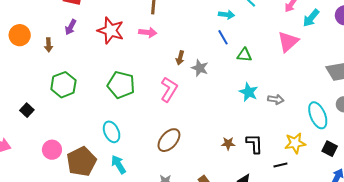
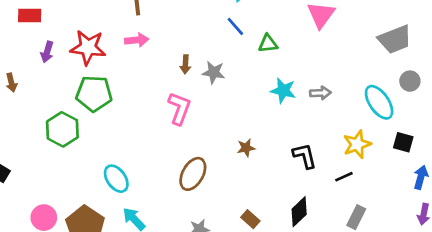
purple arrow: (71, 27) -> (47, 52), moved
green hexagon: (63, 85) -> (62, 129), moved
green pentagon: (121, 85) -> (94, 94), moved
brown star: (228, 143) -> (246, 148), moved

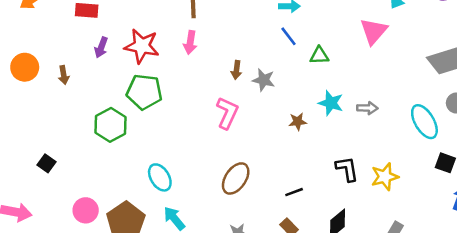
pink arrow: (137, 40) -> (190, 42), turned 100
yellow star: (357, 144) -> (385, 177), moved
brown star: (246, 148) -> (298, 122), moved
black line: (344, 177) -> (294, 192), moved

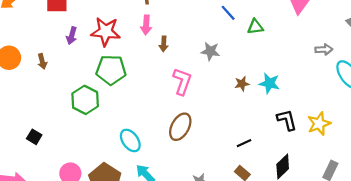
brown arrow: (236, 70) -> (164, 44), moved
cyan star: (331, 103) -> (269, 83), moved
gray arrow: (367, 108) -> (324, 50), moved
brown ellipse: (236, 178) -> (180, 127), moved

